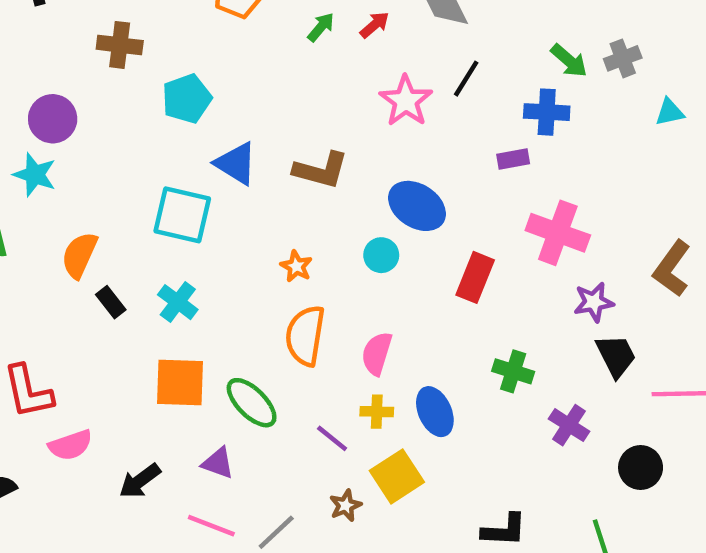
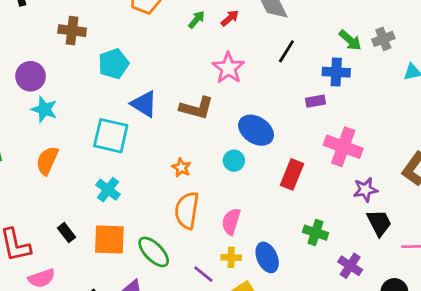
pink star: (406, 101) -> (228, 68), moved
cyan star: (35, 175) -> (44, 109), moved
black rectangle: (111, 302) -> (67, 233), moved

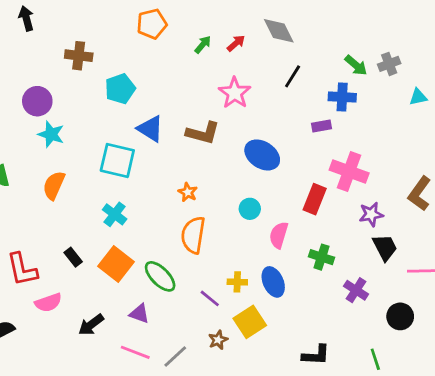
cyan circle: (234, 161) -> (250, 209), moved
red rectangle: (292, 174) -> (315, 199), moved
pink semicircle: (231, 221) -> (279, 235), moved
orange square: (109, 239) -> (116, 264), turned 36

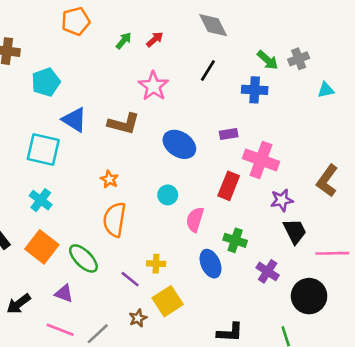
gray diamond: (279, 31) -> (213, 25), moved
purple rectangle: (322, 126) -> (229, 134), moved
blue ellipse: (273, 282) -> (210, 264), moved
black circle: (400, 316) -> (309, 296), size x1.4

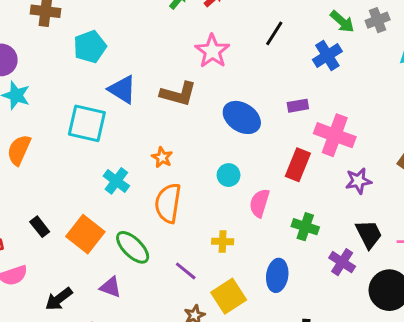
blue cross: (255, 90) -> (327, 56), turned -35
cyan cross: (41, 200) -> (116, 181), moved
black trapezoid: (295, 231) -> (369, 234), moved
yellow cross: (156, 264) -> (223, 241), moved
blue ellipse: (210, 264) -> (277, 275), moved, turned 32

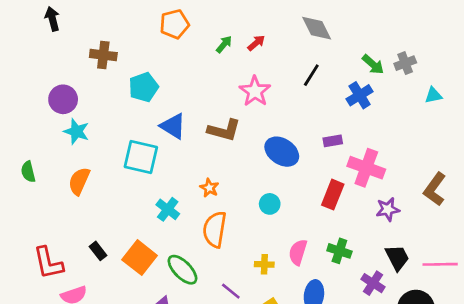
pink semicircle: (260, 203) -> (298, 252), moved

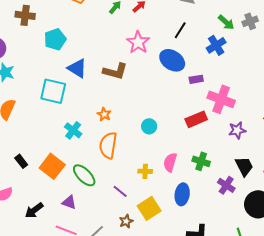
blue ellipse: (282, 152) -> (172, 60), moved
red rectangle: (333, 195) -> (196, 119), turned 45

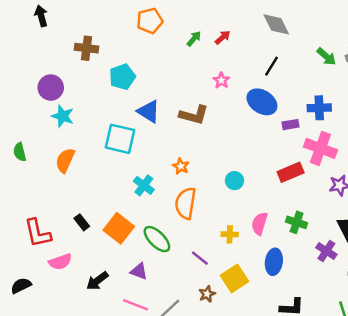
pink star: (138, 42) -> (221, 80), size x0.6
blue cross: (216, 45) -> (319, 108), moved, turned 30

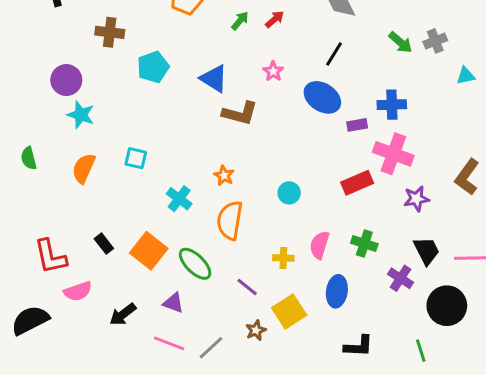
blue triangle: (149, 111) -> (214, 79), moved
cyan square: (120, 139) -> (136, 158), moved, size x0.6
black semicircle: (21, 286) -> (30, 320), size x1.5

